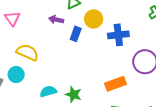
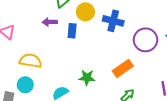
blue cross: (118, 35) -> (113, 21), turned 36
green star: (74, 95) -> (87, 78), moved

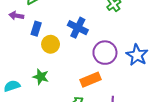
yellow circle: (85, 12) -> (51, 44), moved
orange rectangle: (123, 68) -> (90, 80), moved

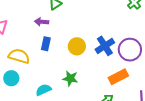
blue cross: (78, 28) -> (105, 46), moved, turned 36
blue rectangle: (36, 29) -> (46, 44), moved

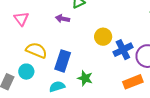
blue rectangle: (46, 44) -> (63, 61), moved, size x1.5
yellow circle: (77, 46) -> (103, 37), moved

